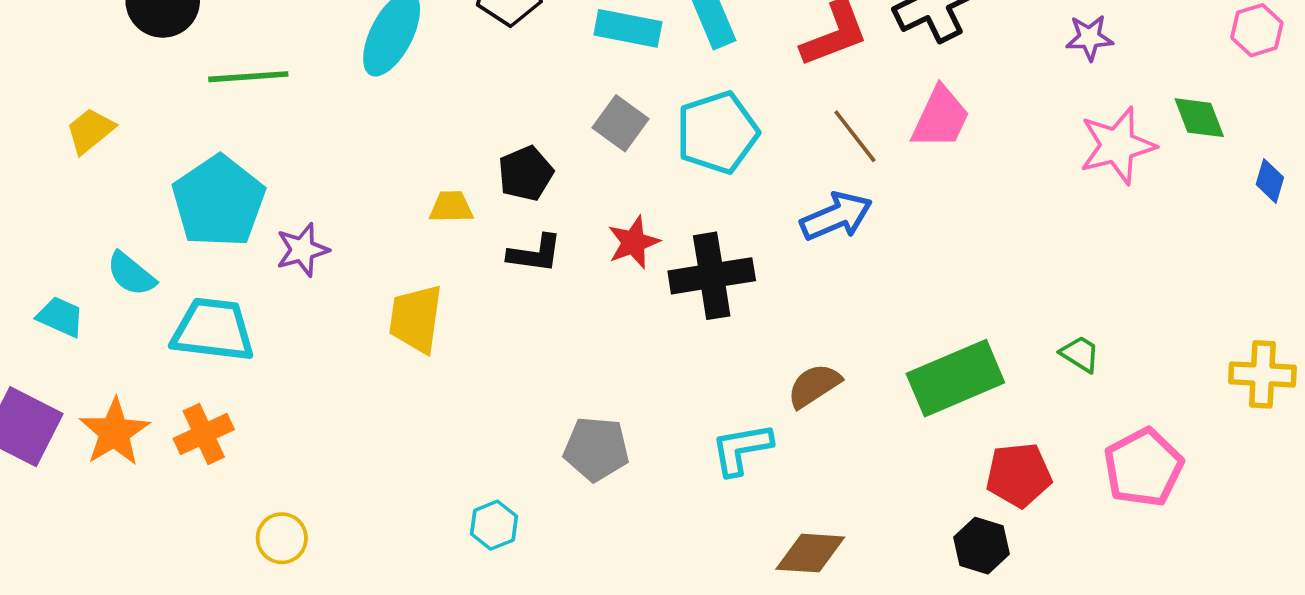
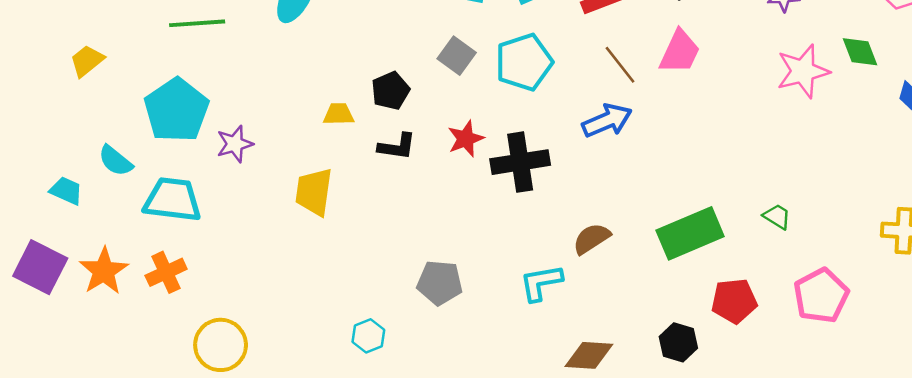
yellow circle: (282, 538) -> (221, 345), size x1.5
black hexagon: (981, 546) -> (678, 342), moved

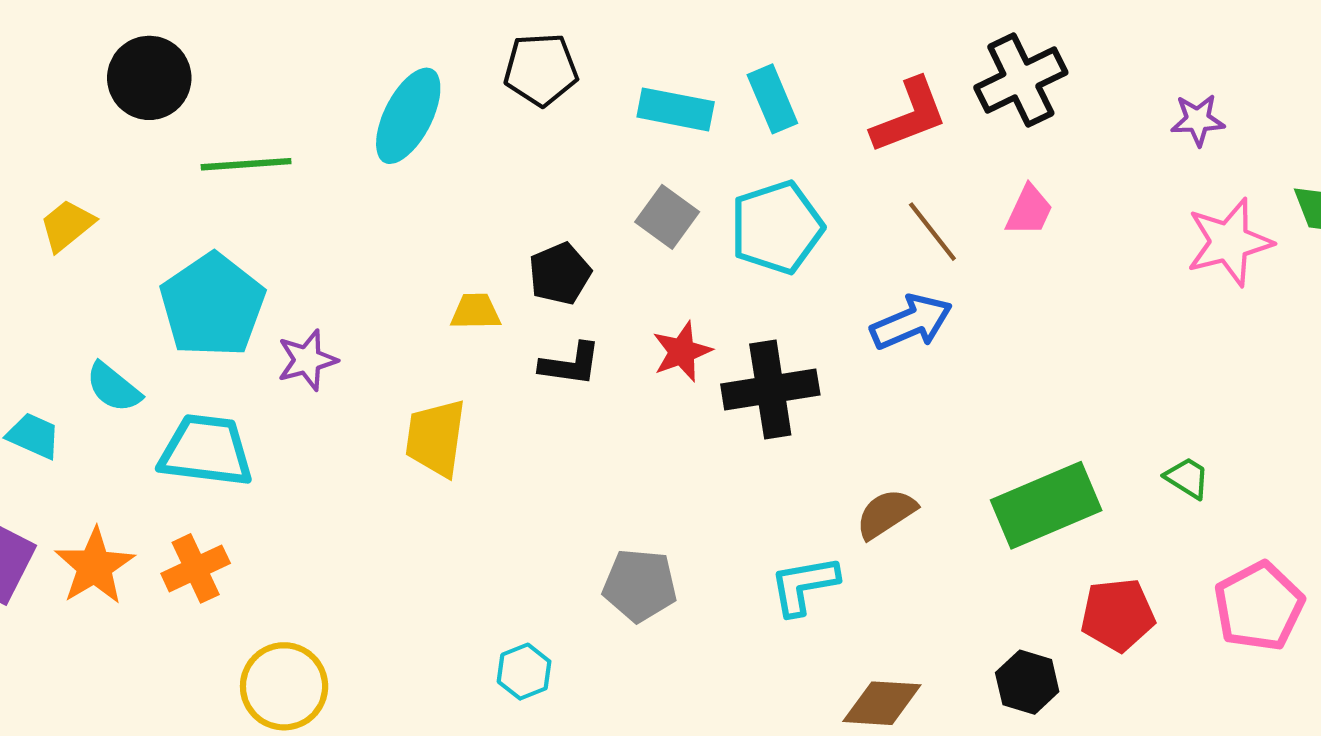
pink trapezoid: (680, 52) -> (1029, 211), size x0.7

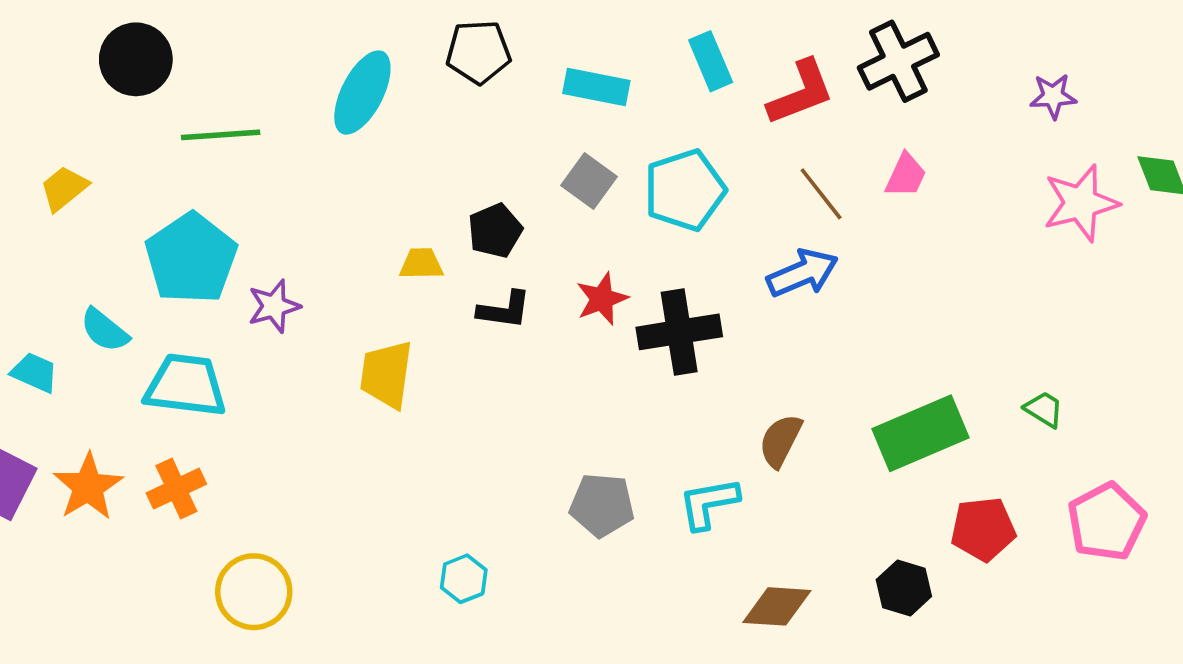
cyan rectangle: (772, 99) -> (711, 61), moved
brown semicircle: (886, 514) -> (781, 441), turned -30
gray pentagon: (640, 585) -> (602, 505), moved

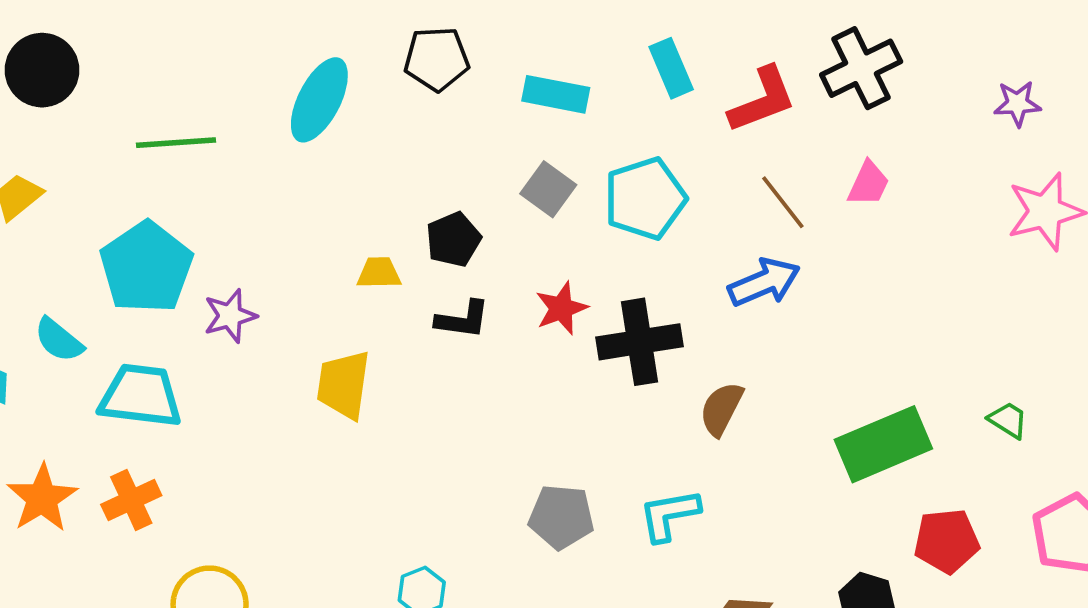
black circle: (136, 59) -> (42, 70), moved
brown semicircle: (781, 441) -> (721, 409), moved

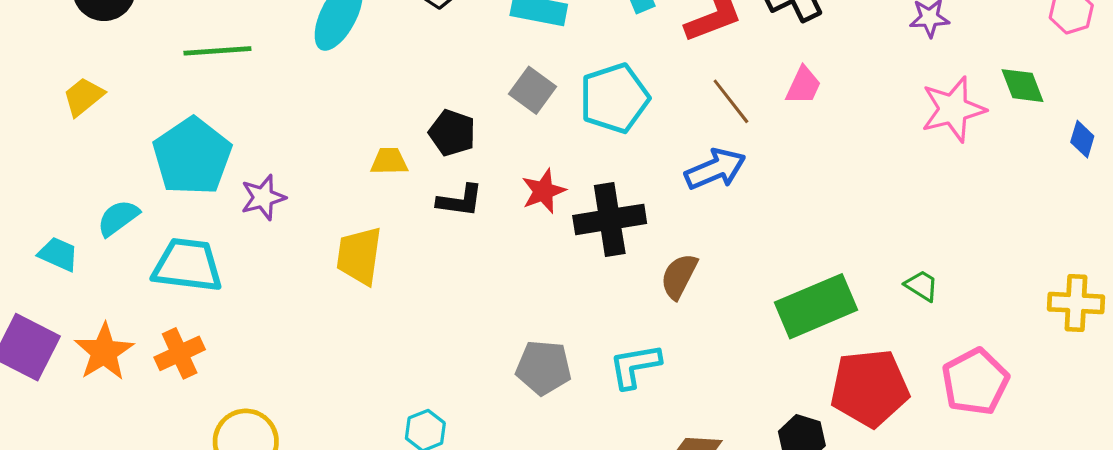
black pentagon: (453, 239) -> (452, 133), turned -30
cyan semicircle: (59, 340) -> (118, 218), turned 105
red pentagon: (947, 541) -> (870, 388), size x1.4

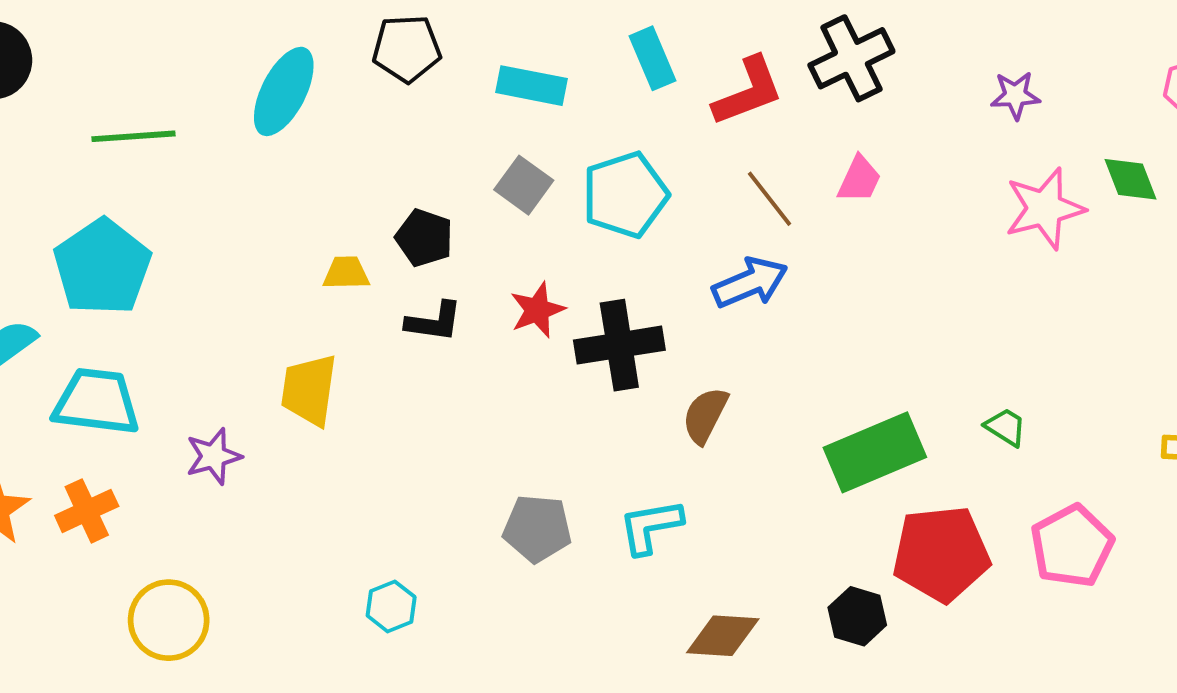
purple star: (263, 197) -> (214, 456), moved

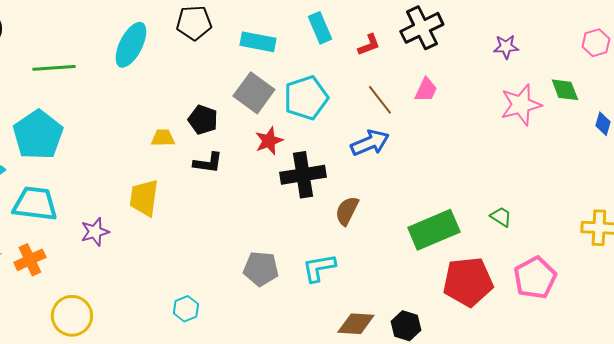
red L-shape: (748, 91) -> (369, 45), size x0.6
gray square: (524, 185) -> (254, 93), size x1.4
red star: (537, 310) -> (269, 141), moved
black hexagon: (857, 616) -> (406, 326), moved

